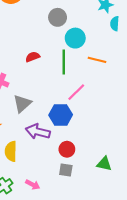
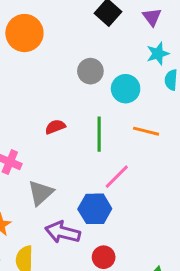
cyan circle: (75, 38) -> (126, 89), moved

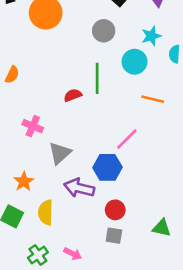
cyan star: (158, 54) -> (151, 36), moved
gray circle: (90, 71) -> (104, 31), moved
green line: (99, 134) -> (97, 78), moved

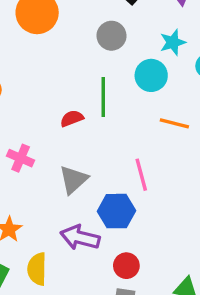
pink line: (127, 139) -> (141, 175), turned -60
gray triangle: (60, 153) -> (73, 180), moved

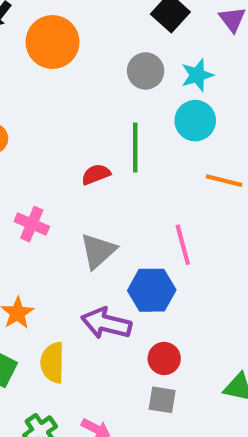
cyan star: (173, 42) -> (197, 75), moved

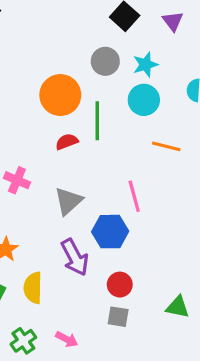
orange circle: (52, 42) -> (60, 95), moved
purple arrow: (106, 323) -> (75, 257), turned -132

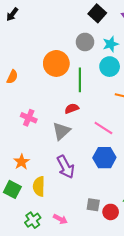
red semicircle: (67, 142) -> (72, 109), moved
pink line: (134, 196) -> (103, 128), turned -42
blue hexagon: (110, 232) -> (104, 158), moved
red circle: (120, 285) -> (111, 212), moved

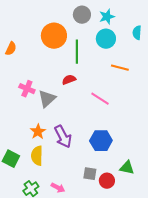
gray triangle: (61, 131) -> (47, 99), moved
blue hexagon: (104, 158) -> (101, 141), moved
orange star: (22, 162) -> (38, 132), moved

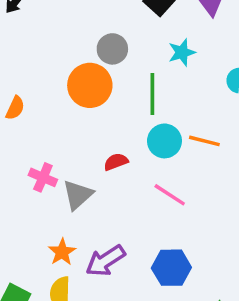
gray circle: (82, 15) -> (112, 49), moved
cyan circle: (106, 39) -> (164, 141), moved
green line: (77, 52) -> (152, 94), moved
purple arrow: (63, 137) -> (105, 261), turned 85

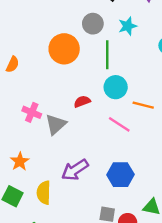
gray circle: (112, 49) -> (93, 24), moved
orange line: (204, 141) -> (143, 105), moved
orange star: (62, 252) -> (20, 161), moved

